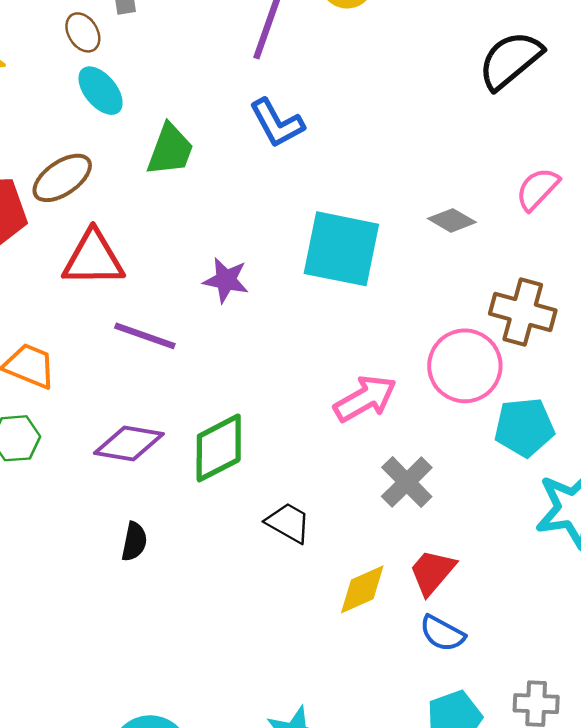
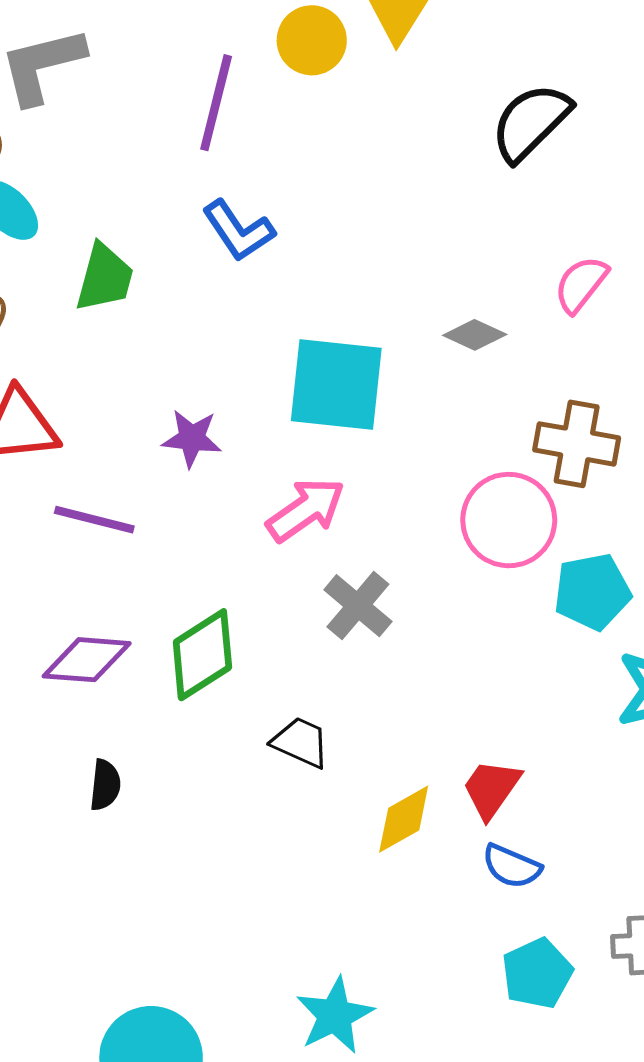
pink arrow: (365, 399) -> (306, 510), moved
gray cross: (407, 482) -> (358, 606), moved

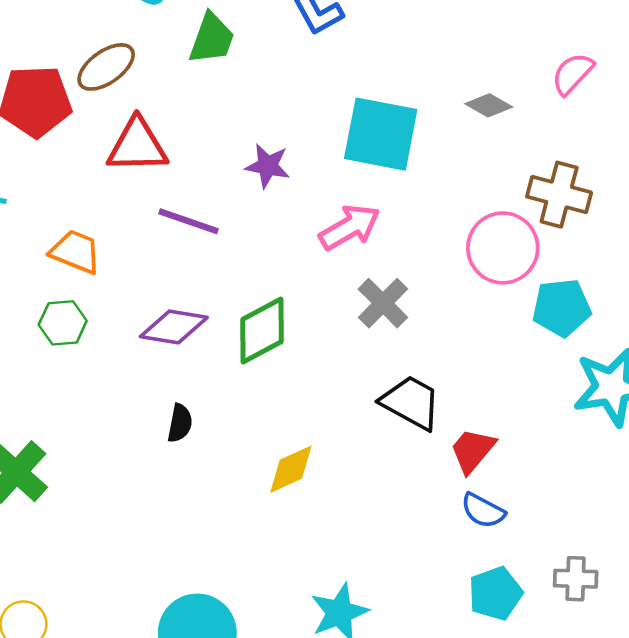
black trapezoid: (301, 742) -> (411, 403), moved, size x1.4
yellow diamond: (404, 819) -> (291, 469), moved

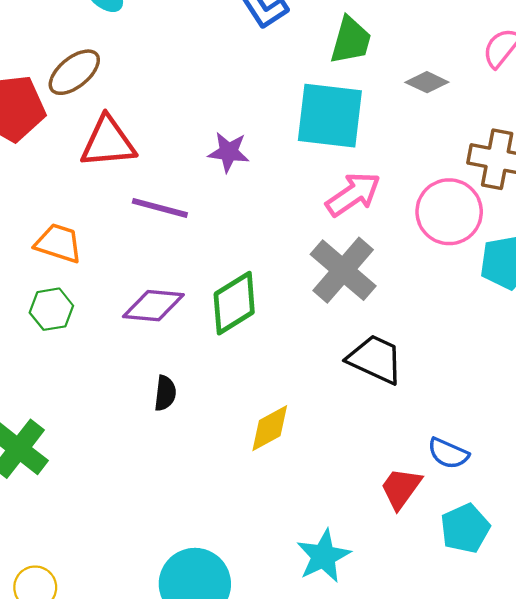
green trapezoid: (212, 38) -> (351, 40), moved
pink arrow: (349, 227) -> (353, 194), moved
gray cross: (383, 303) -> (343, 270), size x1.4
red trapezoid: (472, 450) -> (401, 488), moved

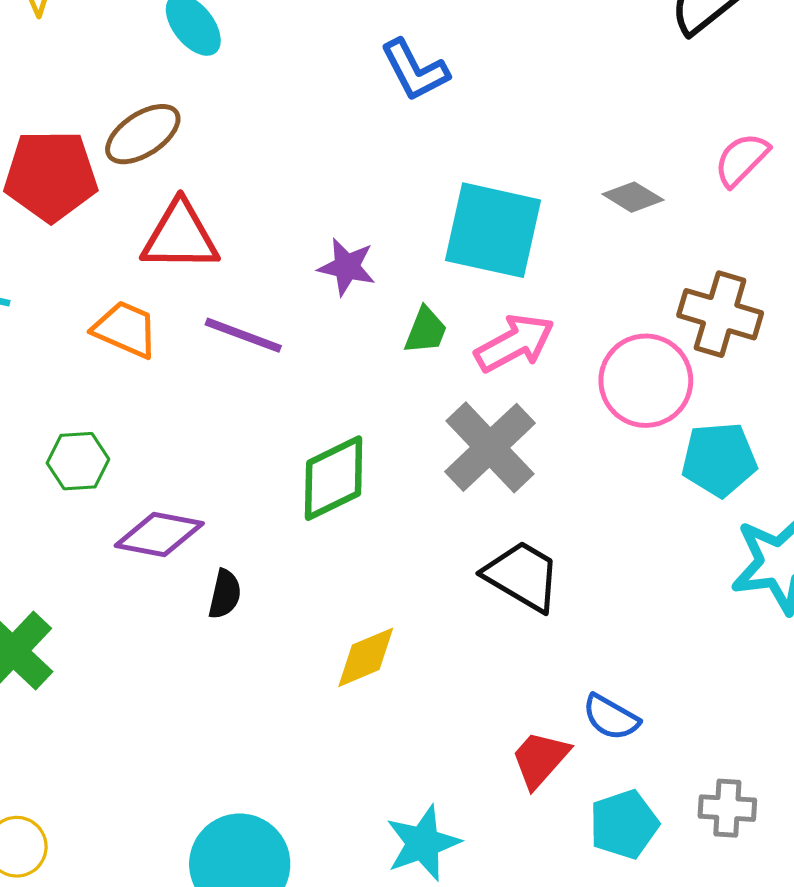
green trapezoid: (351, 40) -> (426, 331), moved, size x0.7
orange trapezoid: (58, 243) -> (125, 329), moved
purple diamond: (153, 306) -> (159, 534), moved

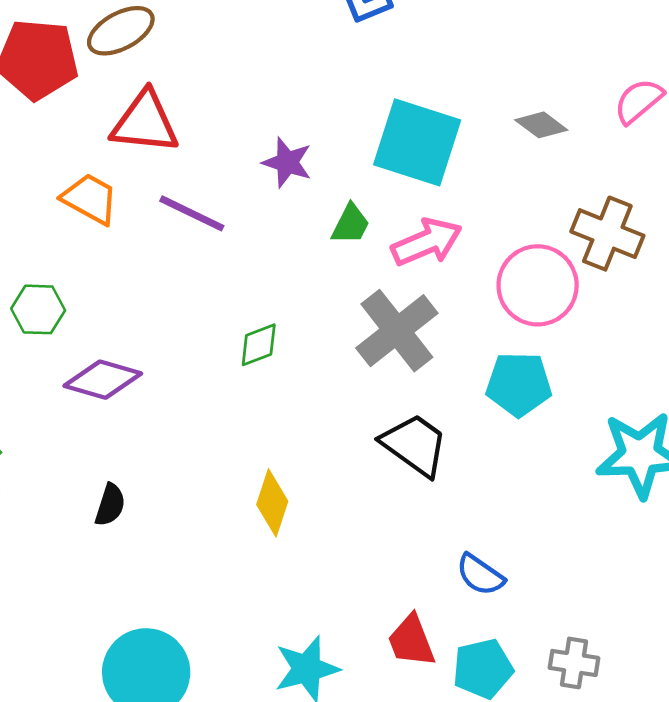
cyan pentagon: (719, 459) -> (519, 384), moved
green diamond: (334, 478) -> (259, 345), size x0.6
black semicircle: (225, 594) -> (110, 505), moved
yellow diamond: (366, 657) -> (272, 503), turned -54
red trapezoid: (540, 759) -> (411, 641), moved, turned -68

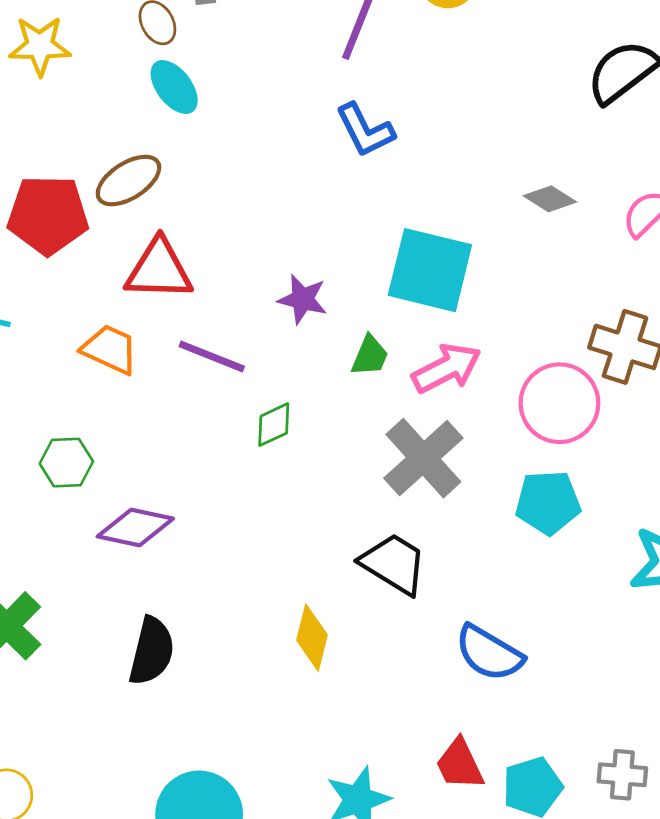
gray diamond: (541, 125) -> (550, 199), moved
green diamond: (259, 345) -> (274, 425), moved
black trapezoid: (415, 445) -> (394, 564), moved
black semicircle: (110, 505) -> (152, 651), size x1.6
blue semicircle: (480, 575) -> (489, 653), moved, size x1.4

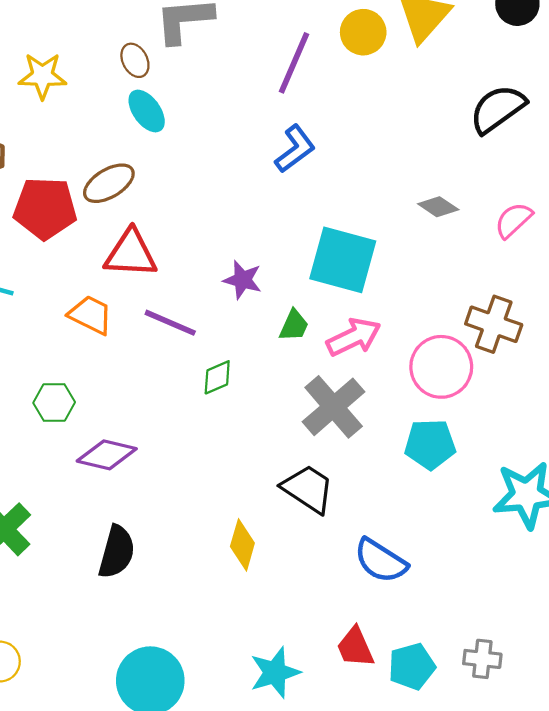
blue L-shape: (365, 130) -> (295, 149), turned -102

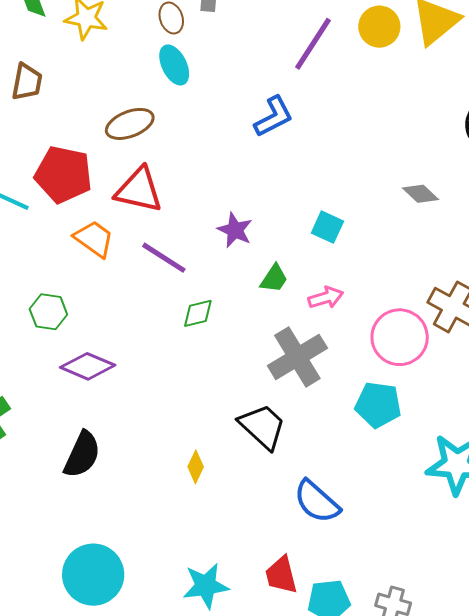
blue L-shape: (295, 149) -> (274, 117), moved
red pentagon: (45, 208) -> (63, 174), moved
cyan square: (343, 260) -> (327, 227), size x0.5
pink arrow: (354, 337) -> (326, 298), size x0.7
yellow diamond: (242, 545) -> (196, 467), size x0.7

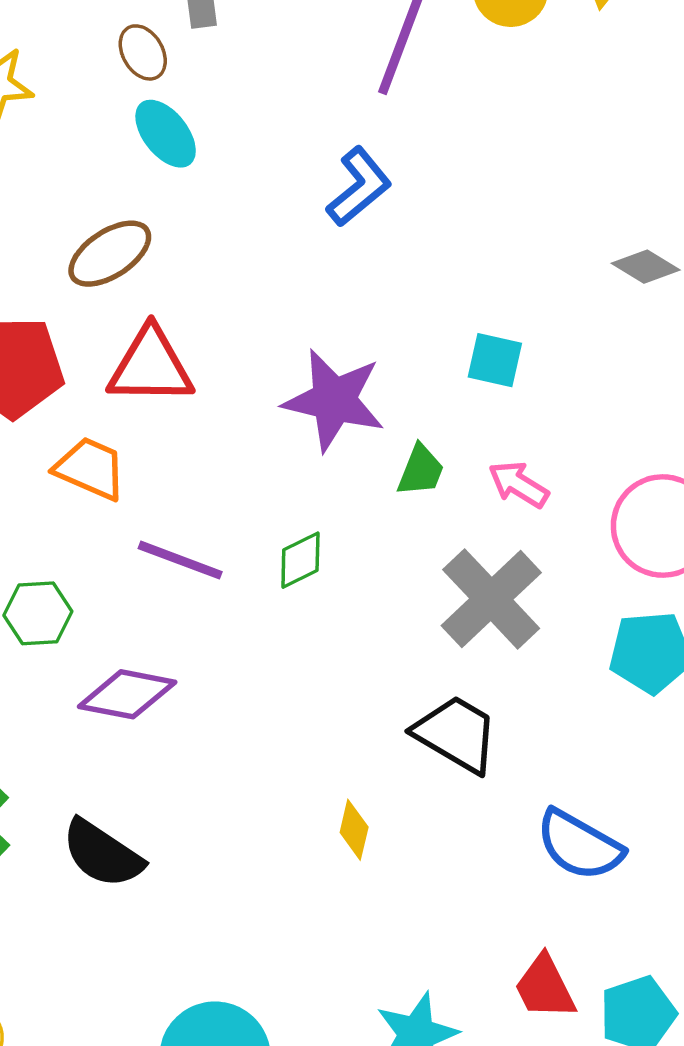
purple star: (235, 230) -> (334, 400), size x1.6
purple line: (164, 258) -> (180, 560), moved
pink arrow: (326, 298) -> (518, 484), turned -120
black semicircle: (82, 455) -> (102, 854), moved, turned 111

